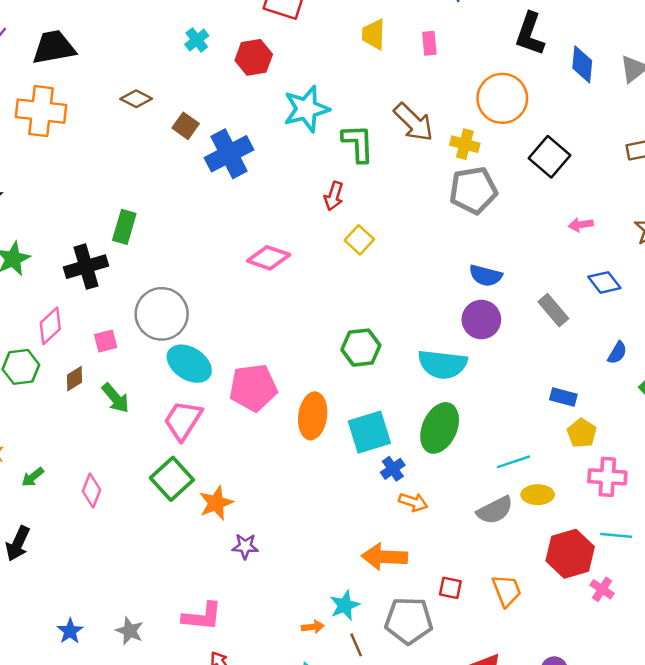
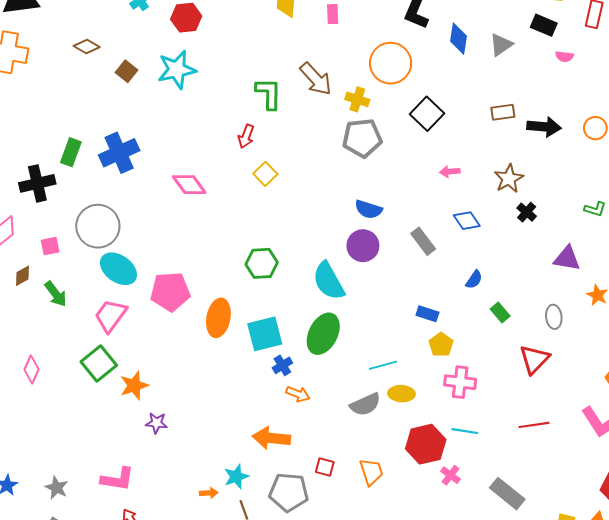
cyan star: (306, 109) -> (177, 70), moved
blue cross: (229, 154) -> (119, 153), moved
pink diamond: (269, 258) -> (189, 185), turned 32
cyan semicircle: (442, 364) -> (329, 281), turned 51

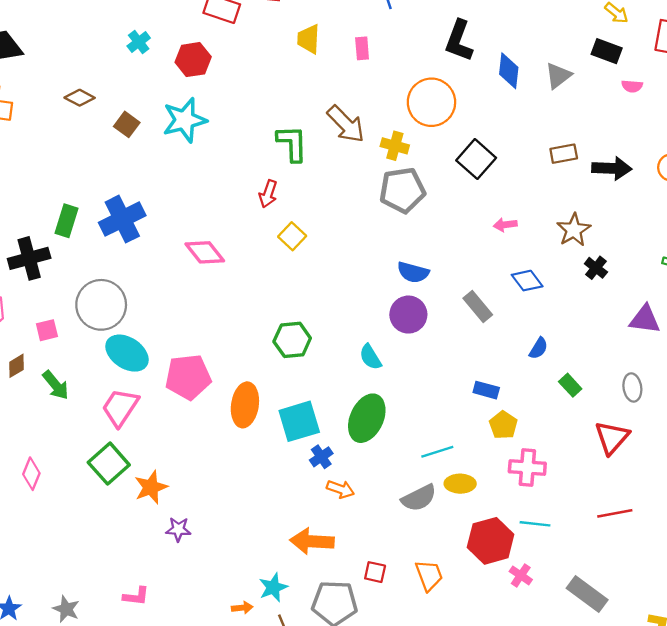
cyan semicircle: (329, 281) -> (370, 357), size x0.6
pink L-shape: (117, 479) -> (136, 596), size x0.7

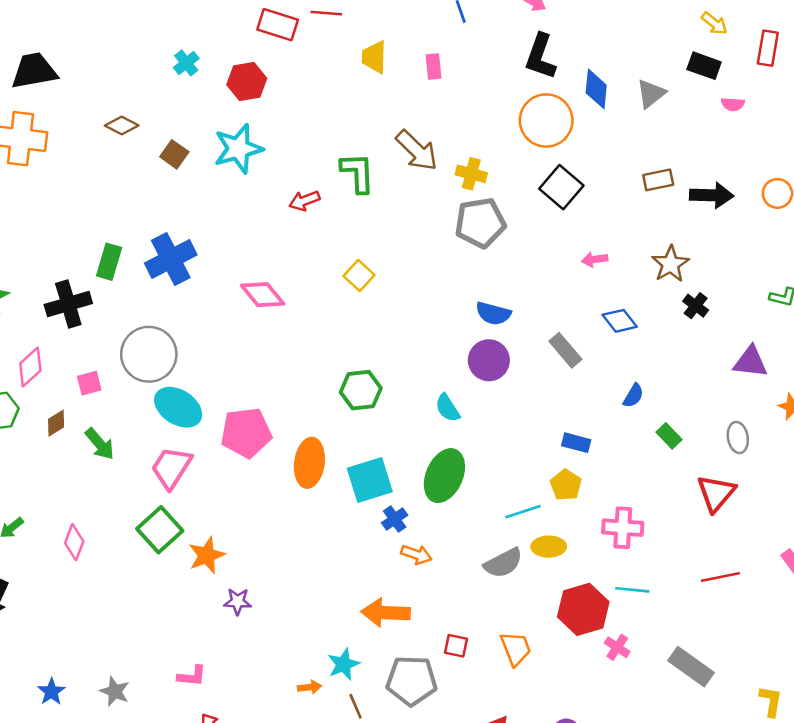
orange circle: (431, 102) -> (546, 120), moved
red arrow: (268, 194) -> (304, 201), moved, turned 52
yellow pentagon: (503, 425) -> (566, 485), moved

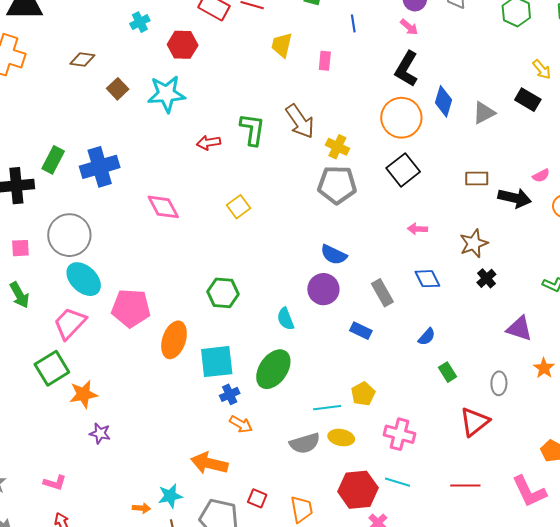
pink semicircle: (733, 104) -> (541, 176), moved, turned -42
brown diamond: (122, 125) -> (82, 60), turned -30
blue rectangle: (576, 443) -> (361, 331), moved

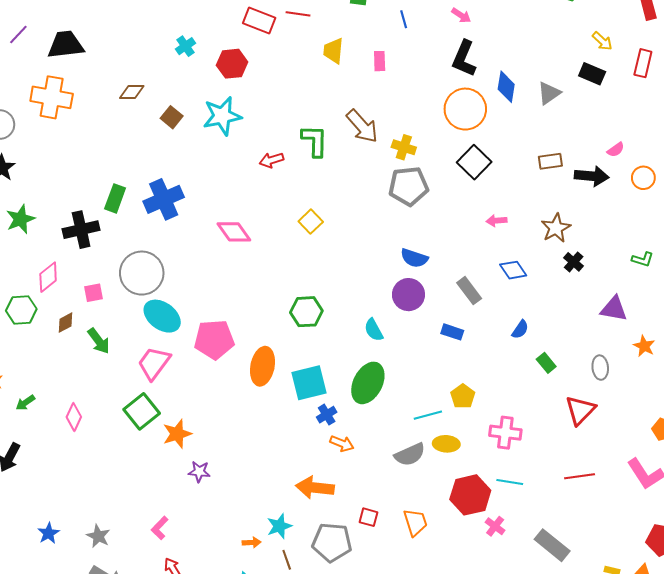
pink L-shape: (55, 483) -> (160, 528), turned 125

